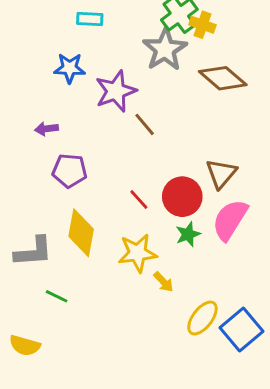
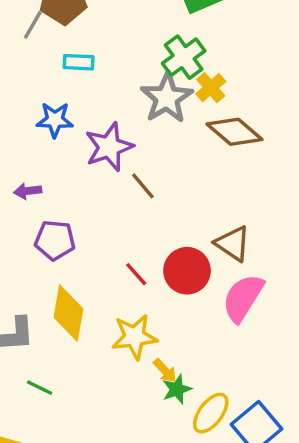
yellow cross: (202, 25) -> (211, 88), moved, turned 30
brown triangle: (221, 174) -> (233, 244), turned -36
green star: (188, 234) -> (177, 389), moved

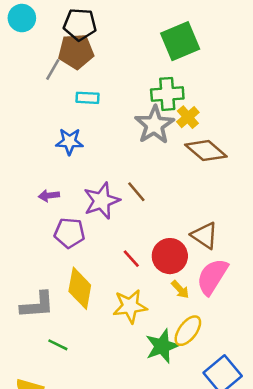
green cross: (184, 57) -> (167, 94), turned 32
purple star: (109, 147) -> (102, 201), moved
yellow arrow: (165, 371) -> (180, 290), moved
green star: (177, 389) -> (162, 346), size x1.5
yellow ellipse: (211, 413) -> (188, 331), moved

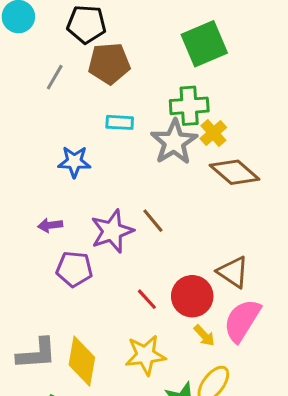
brown pentagon: (76, 51) -> (109, 63), moved
cyan rectangle: (88, 98) -> (120, 122), moved
yellow diamond: (80, 288) -> (82, 361), moved

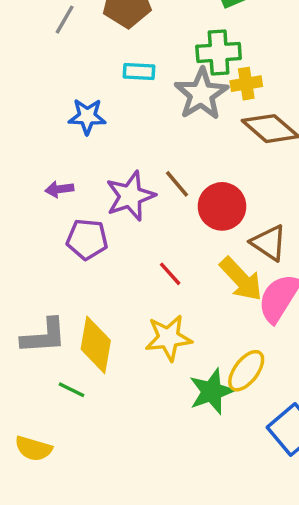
yellow cross: (213, 133) -> (246, 84), turned 32
red circle: (192, 296) -> (222, 206), moved
yellow arrow: (204, 335) -> (241, 279), moved, size x1.8

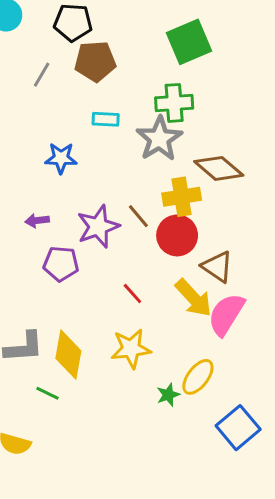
yellow cross: (246, 84) -> (182, 197), moved, size x1.4
green star: (212, 391) -> (168, 395), size x0.6

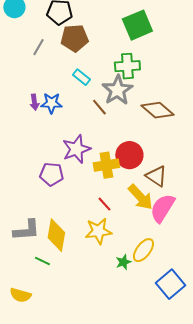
cyan rectangle: (106, 119) -> (81, 77), turned 36
yellow cross: (182, 197) -> (106, 165), moved
brown line: (138, 216) -> (99, 107), moved
purple arrow: (37, 221) -> (34, 102), moved, turned -91
red line: (132, 294) -> (104, 204), moved

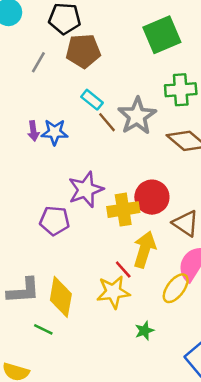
green cross: (127, 66) -> (181, 90), moved
brown line: (99, 107) -> (107, 122), moved
yellow arrow: (140, 197) -> (144, 250), moved, turned -120
red line: (104, 204) -> (123, 269), moved
yellow ellipse: (143, 250) -> (176, 288), moved

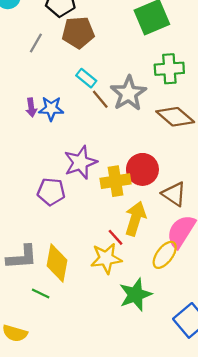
green star: (144, 331) -> (135, 295), size x1.8

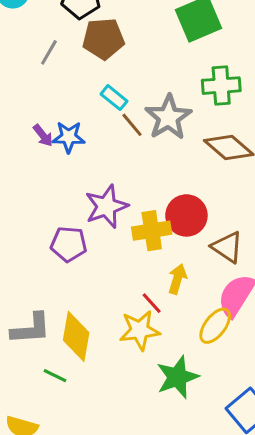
purple arrow: (31, 107) -> (43, 135), turned -30
yellow arrow: (135, 219) -> (177, 279), size x0.7

